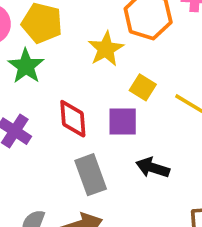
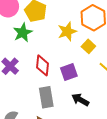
yellow square: (143, 87) -> (88, 46), moved
purple square: (123, 122) -> (69, 72), turned -30

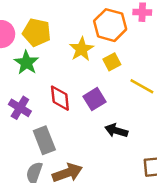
yellow square: (88, 46) -> (112, 62), turned 32
gray rectangle: (46, 97) -> (44, 140), moved

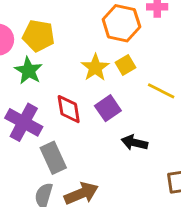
yellow star: (81, 49) -> (95, 68), moved
purple cross: (20, 108) -> (24, 122), size x1.4

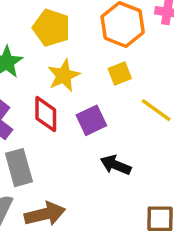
yellow pentagon: (38, 36) -> (51, 28), moved
yellow star: (95, 68) -> (64, 75), moved

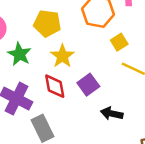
yellow square: (120, 74) -> (119, 42), moved

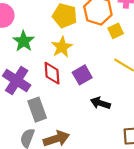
yellow pentagon: (47, 23) -> (65, 16), moved
yellow square: (119, 42) -> (116, 31), moved

